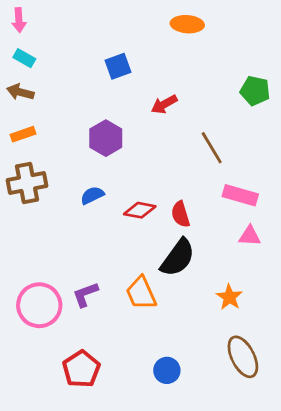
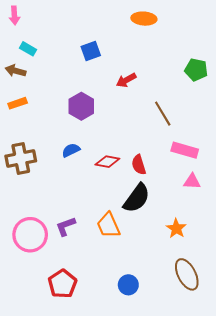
cyan rectangle: (24, 58) -> (28, 49), moved
brown cross: (27, 183) -> (21, 158), moved

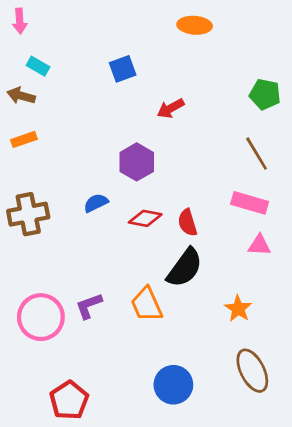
purple hexagon: (81, 106) -> (137, 162), moved
brown line: (163, 114) -> (257, 154), moved
red pentagon: (62, 284) -> (69, 400), moved
blue circle: (128, 285) -> (173, 385), size x1.4

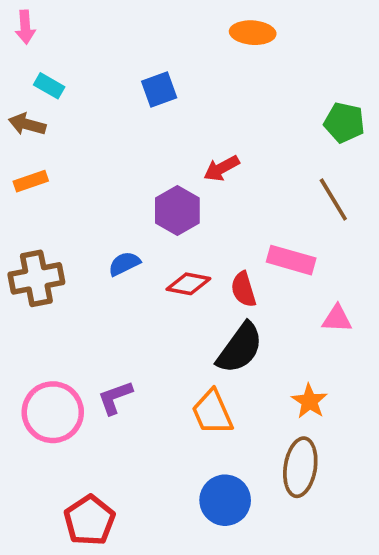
red arrow: (171, 108) -> (221, 168), moved
pink rectangle: (250, 203) -> (291, 260), moved
orange trapezoid: (147, 304) -> (212, 412), moved
brown ellipse: (252, 371) -> (300, 467), moved, turned 36

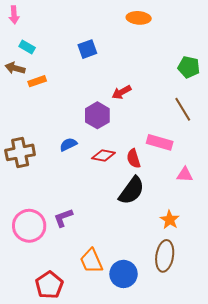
orange rectangle: (31, 181) -> (37, 81), moved
orange trapezoid: (212, 412) -> (91, 261), moved

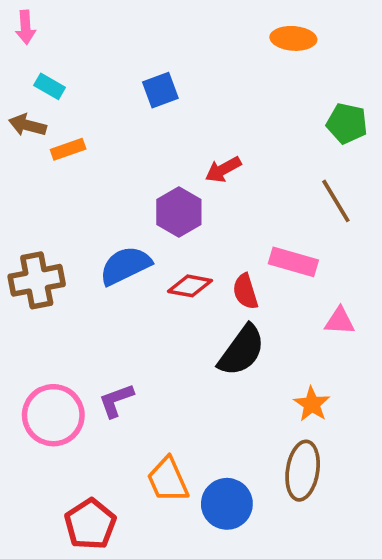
orange ellipse: (139, 18) -> (293, 38), moved
blue semicircle: (68, 144) -> (125, 266), size x1.6

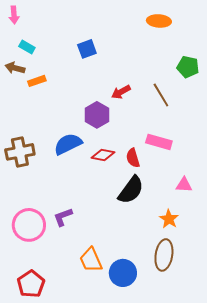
brown line: (336, 201) -> (161, 95), moved
pink triangle: (340, 321) -> (184, 185), moved
red pentagon: (90, 524) -> (31, 284), moved

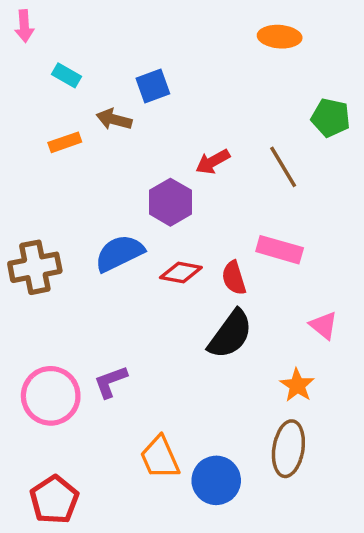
cyan rectangle: (27, 47) -> (67, 75), moved
brown arrow: (15, 68) -> (114, 119), moved
pink triangle: (184, 185) -> (324, 325), turned 36

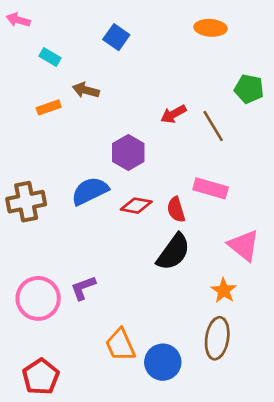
pink arrow: (24, 26) -> (18, 20), turned 110
blue square: (153, 86) -> (116, 37), moved, turned -35
red arrow: (213, 162) -> (173, 114), moved
pink triangle: (324, 325) -> (244, 245), size x1.5

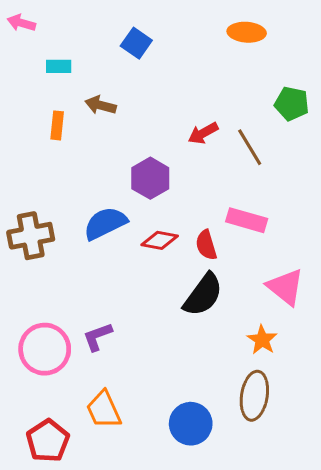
cyan rectangle: (50, 57) -> (59, 66), turned -30
orange rectangle: (49, 107) -> (57, 125), turned -65
orange trapezoid: (120, 345) -> (104, 410), moved

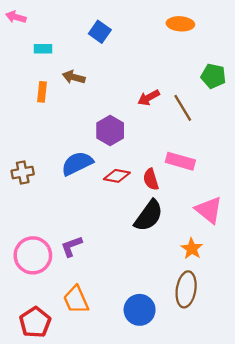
brown cross: (31, 236) -> (23, 173), size x0.7

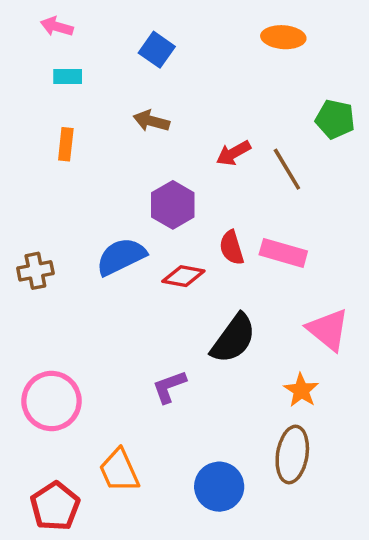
pink arrow: (16, 17) -> (57, 26), moved
brown arrow: (74, 77) -> (151, 121), moved
red semicircle: (151, 179) -> (232, 248), moved
purple L-shape: (71, 246) -> (169, 387), moved

